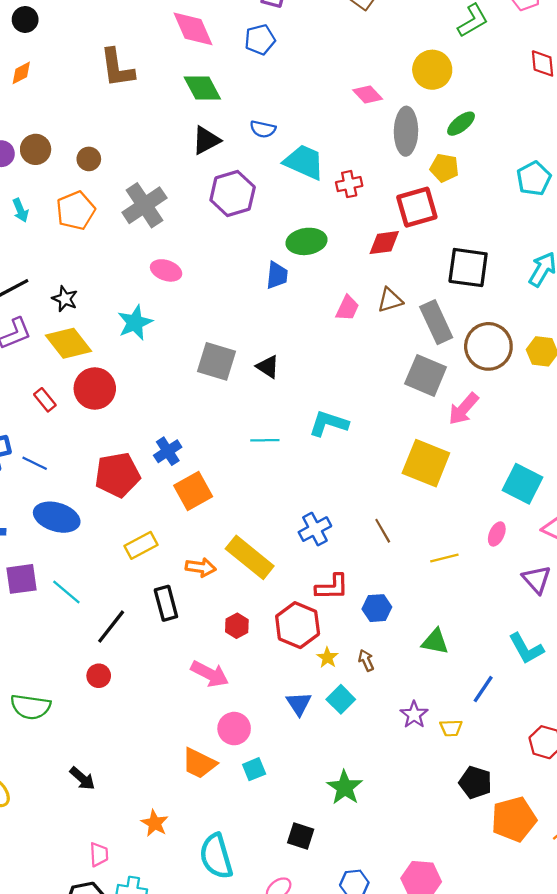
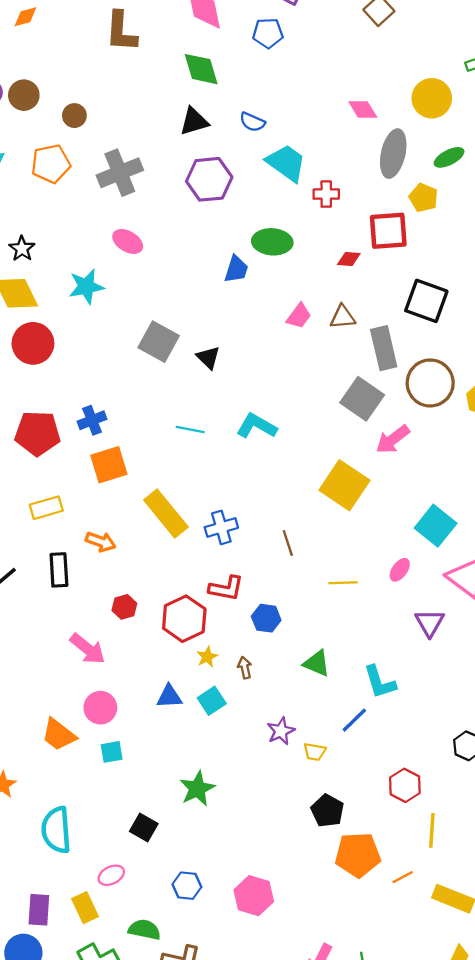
red diamond: (384, 243) -> (349, 259), size x0.7
yellow rectangle: (250, 557) -> (166, 514), moved
cyan L-shape: (526, 649) -> (380, 682), moved
blue triangle: (299, 704) -> (169, 696), turned 48

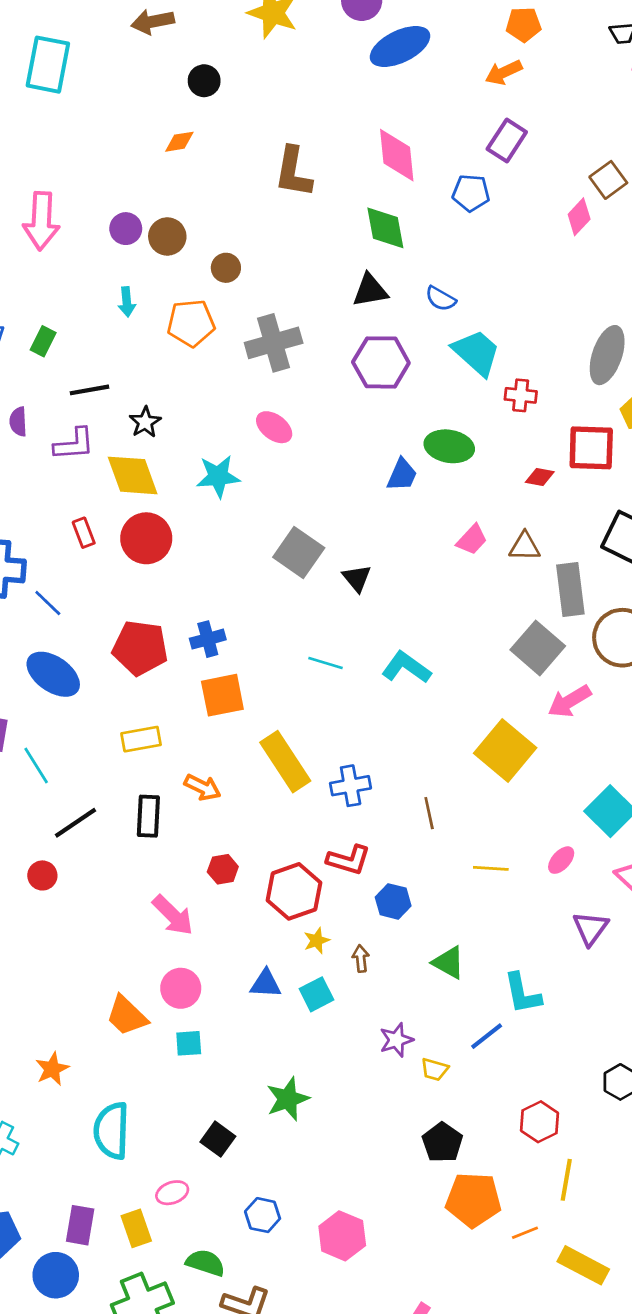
pink diamond: (363, 109) -> (579, 217), moved, turned 68

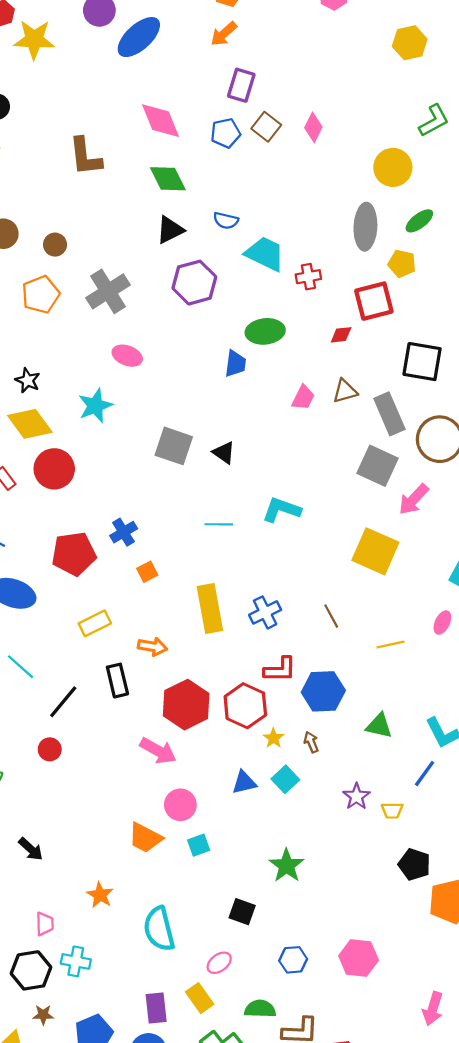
brown square: (608, 180) -> (266, 127), moved
orange square: (222, 695) -> (147, 572), size x0.6
yellow rectangle: (285, 762) -> (210, 609), turned 39
red hexagon: (223, 869) -> (186, 705), size x2.0
blue hexagon: (393, 901) -> (323, 691), size x1.5

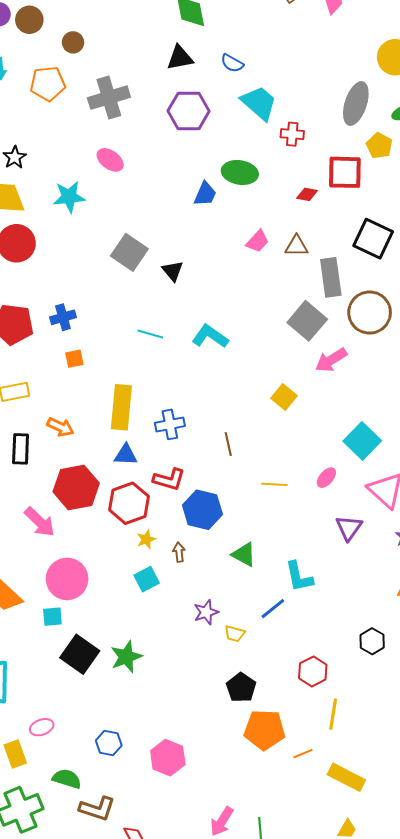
yellow square: (375, 551) -> (284, 397), size x0.6
blue triangle: (244, 782) -> (126, 455), moved
pink circle: (180, 805) -> (67, 579), moved, size x1.4
black square: (242, 912) -> (80, 654), moved, size x1.5

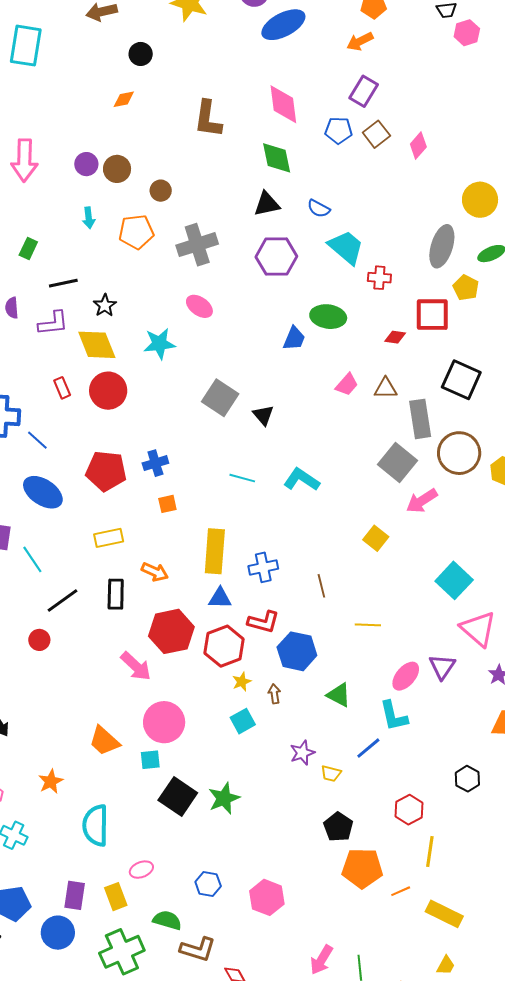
pink ellipse: (326, 478) -> (406, 676), moved, size x1.4

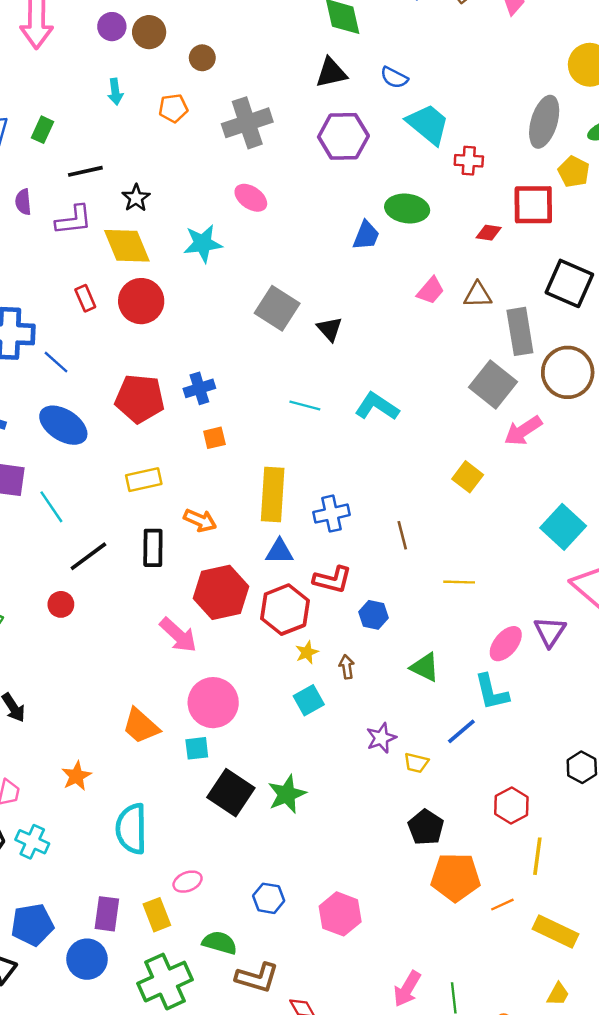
orange pentagon: (136, 232) -> (173, 108), size x0.7
blue hexagon: (297, 651) -> (374, 615), size x0.6

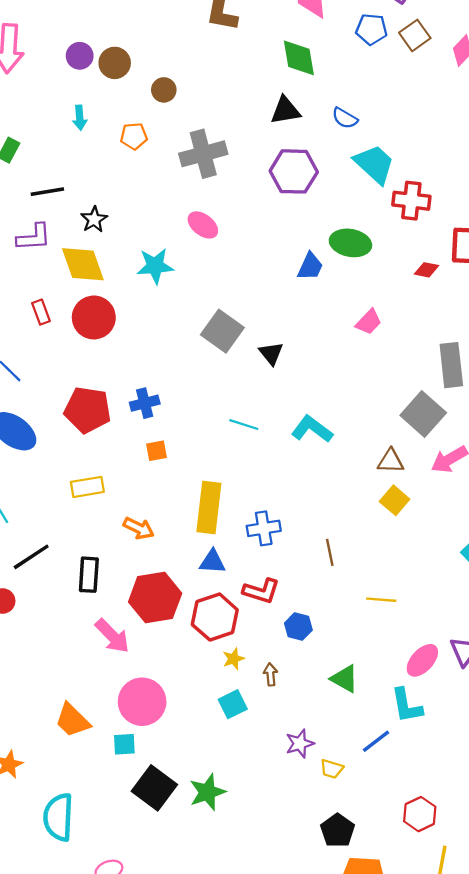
red cross: (469, 161) -> (411, 201), size x1.4
brown triangle: (478, 295) -> (391, 461), moved
black rectangle: (153, 548) -> (89, 575), moved

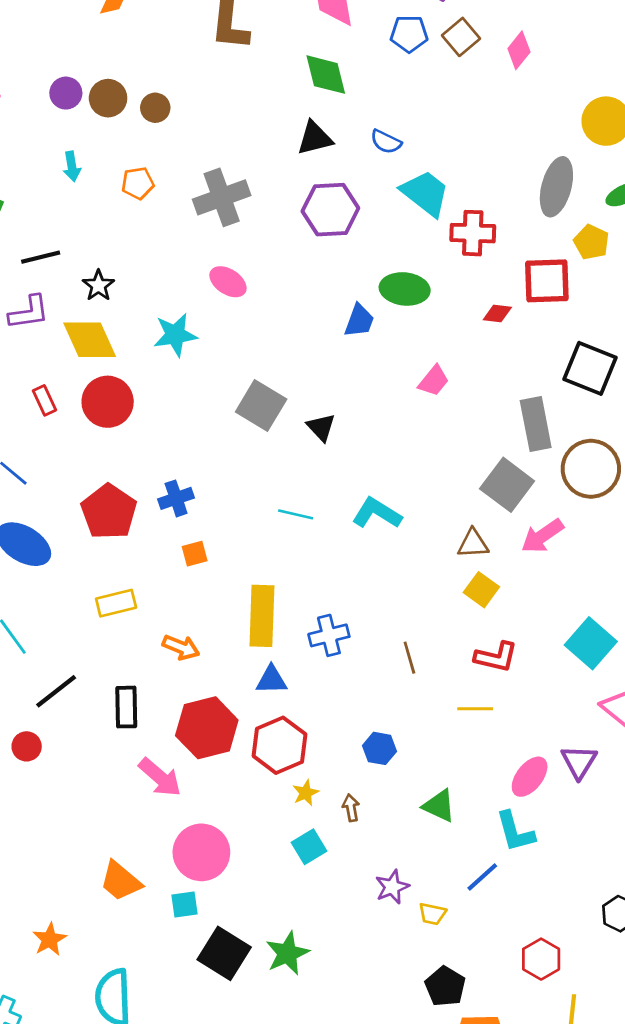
brown circle: (164, 90) -> (155, 108), moved
red pentagon: (88, 410) -> (109, 512), turned 30
red L-shape: (261, 591) -> (496, 657), moved

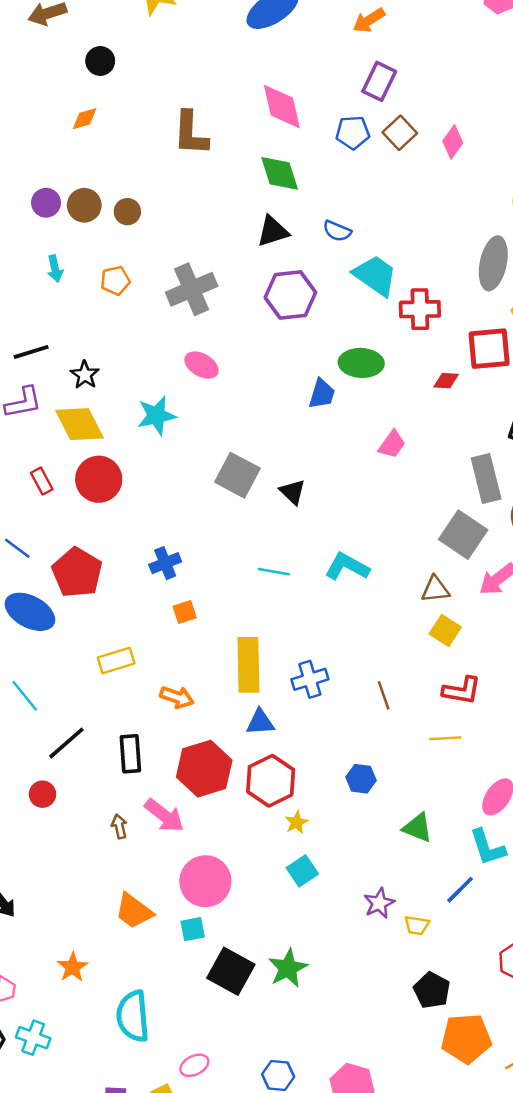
red pentagon: (109, 512) -> (77, 573), moved
brown arrow: (351, 808) -> (119, 826), moved

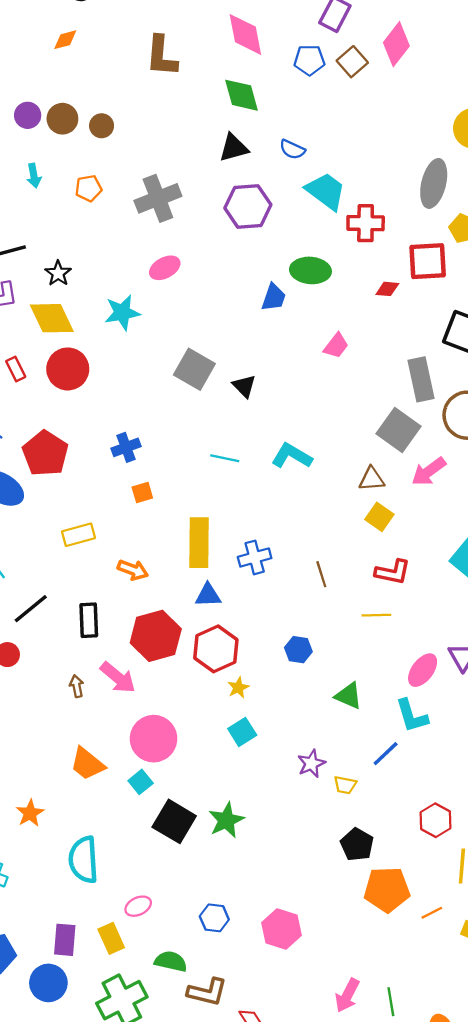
pink diamond: (453, 142) -> (396, 44), moved, size x1.4
pink ellipse: (201, 365) -> (165, 268), turned -60
cyan square: (193, 929) -> (141, 782), turned -30

